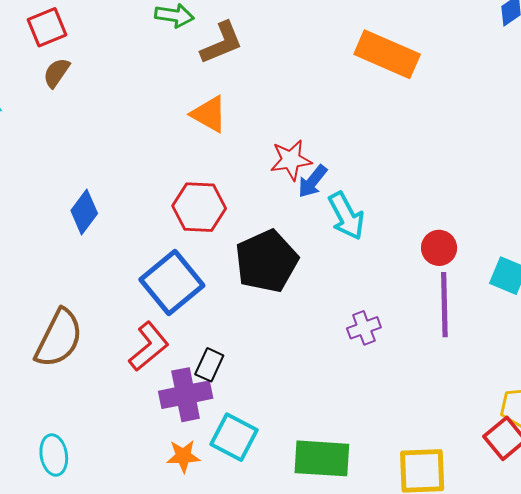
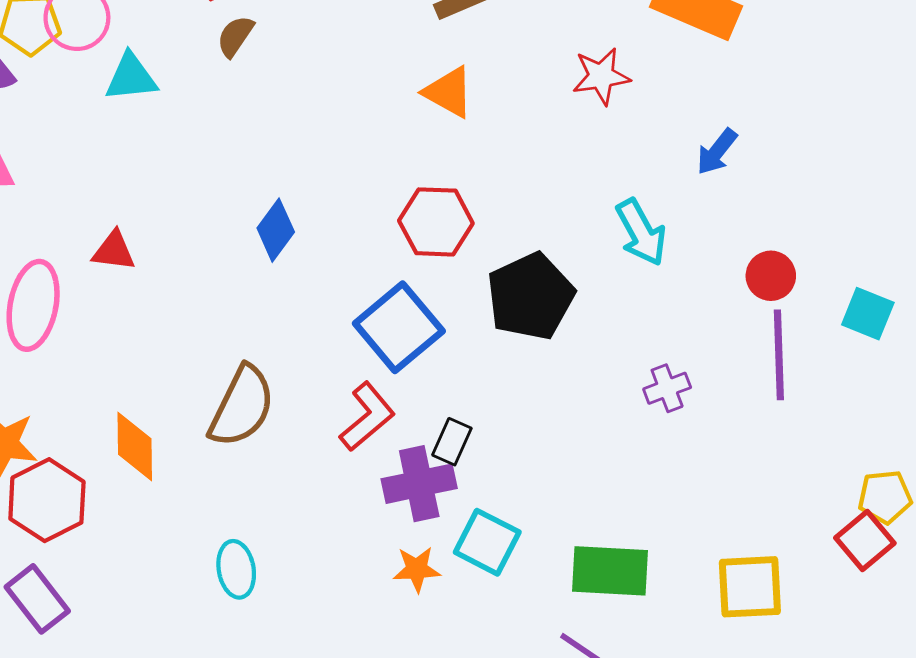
red star: (291, 160) -> (601, 76), moved
blue arrow: (313, 181) -> (717, 152), moved

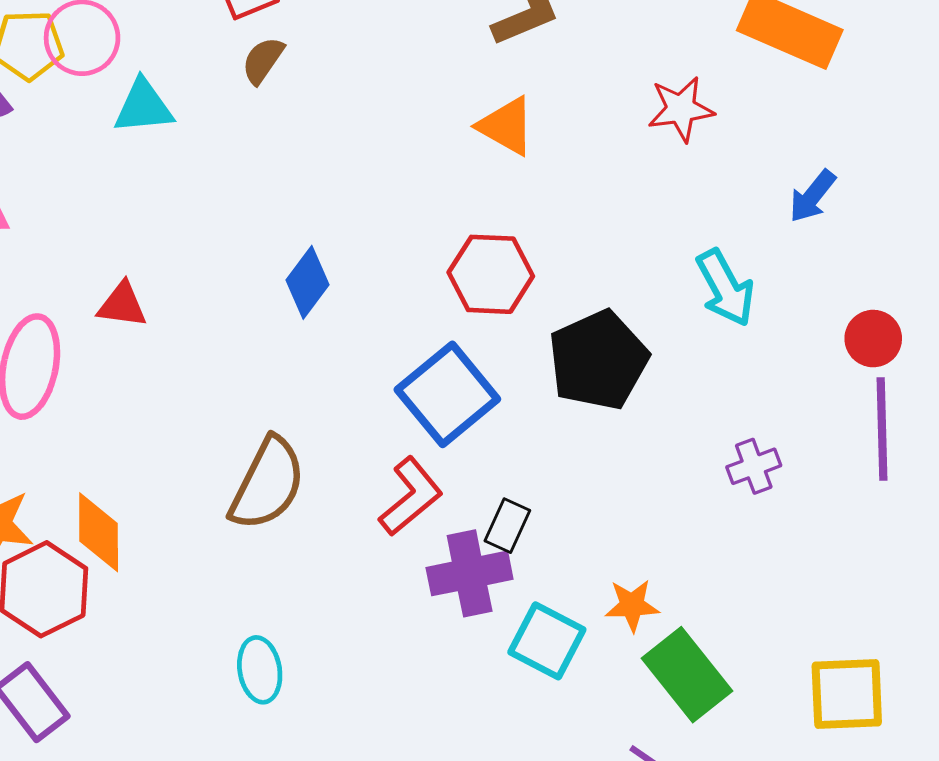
orange diamond: (135, 446) -> (99, 532), moved
orange star: (417, 569) -> (632, 605), moved
green rectangle: (610, 571) -> (687, 675), turned 48

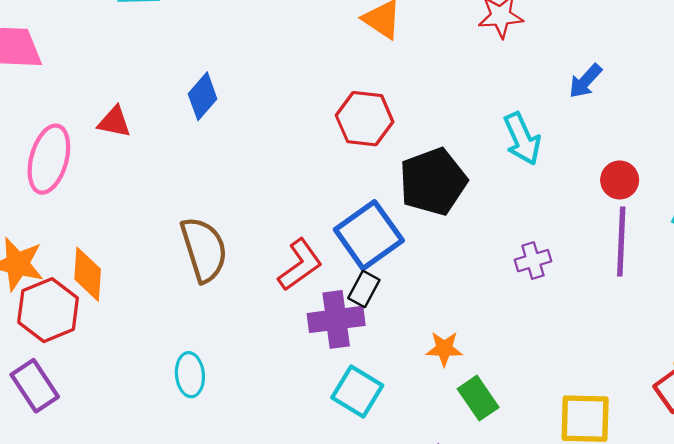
blue diamond: (308, 282) -> (203, 96), moved
blue square: (447, 394) -> (369, 235), moved
brown semicircle: (267, 484) -> (204, 249), turned -48
cyan square: (547, 641) -> (357, 392), moved
green rectangle: (687, 675) -> (478, 398), size x0.7

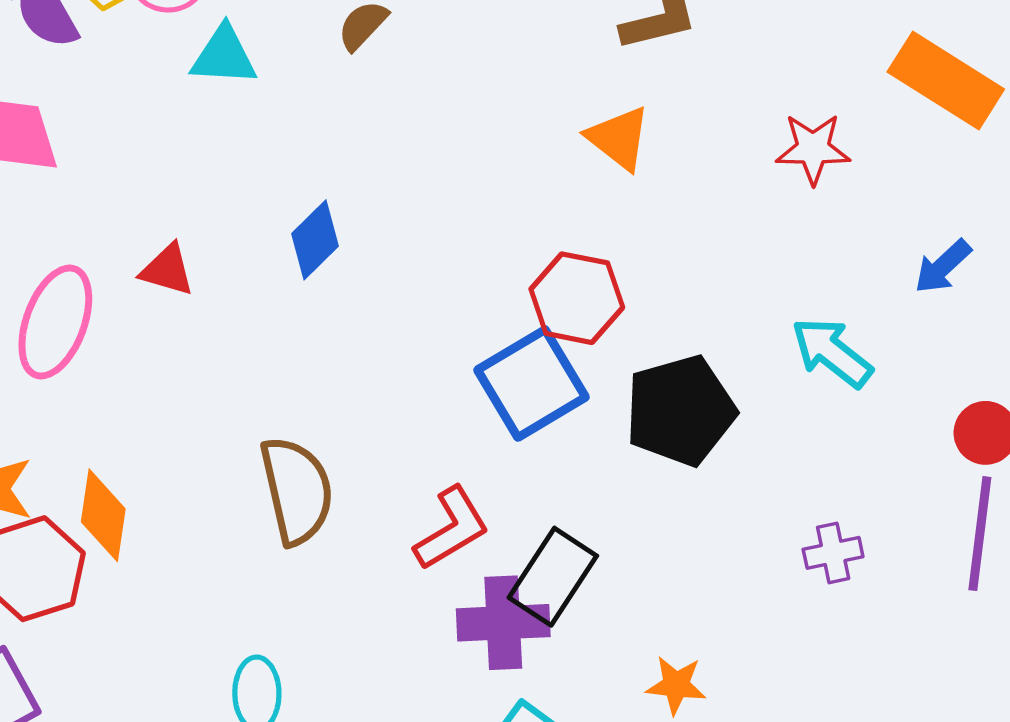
cyan arrow: (522, 139) -> (832, 352), turned 148
blue square: (369, 235) -> (532, 384), moved
black rectangle: (364, 289) -> (553, 577), size x1.6

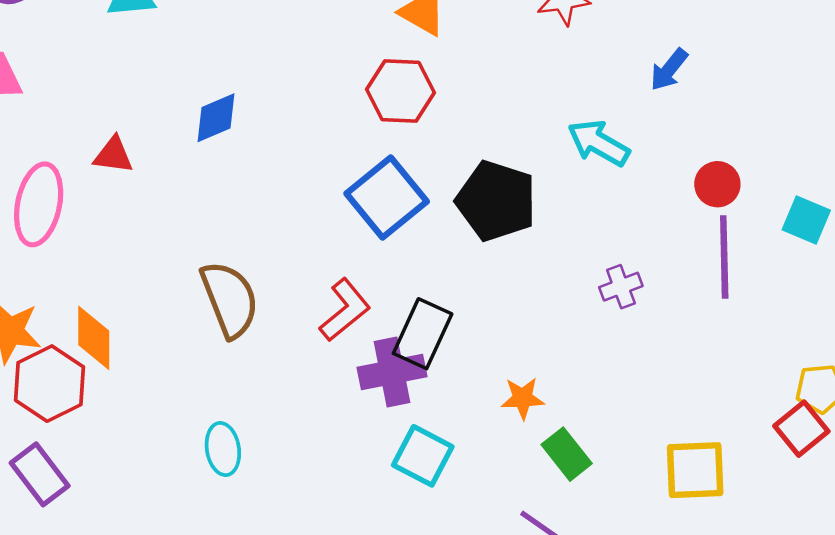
blue diamond: (315, 240) -> (216, 118), turned 30
red hexagon: (577, 298) -> (400, 91), moved
black pentagon: (680, 410) -> (496, 201), turned -30

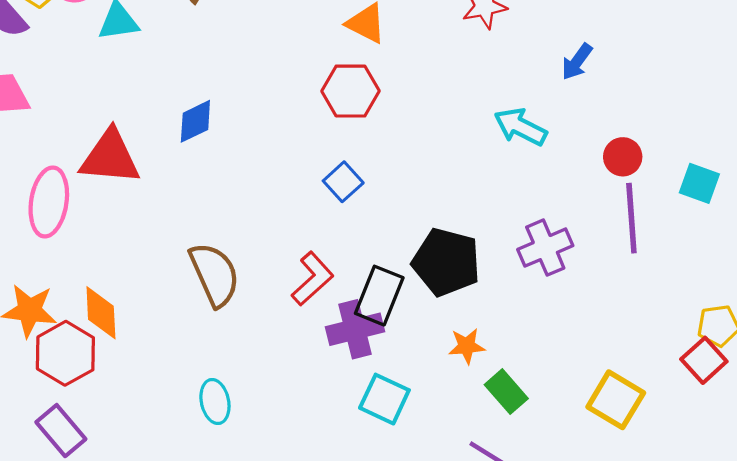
red triangle: (113, 155) -> (110, 157), size x1.8
blue square: (387, 198) -> (343, 182), size x0.6
black pentagon: (496, 201) -> (446, 262), moved
purple cross: (621, 287) -> (545, 248), size x1.5
yellow square: (695, 470) -> (616, 400), turned 36

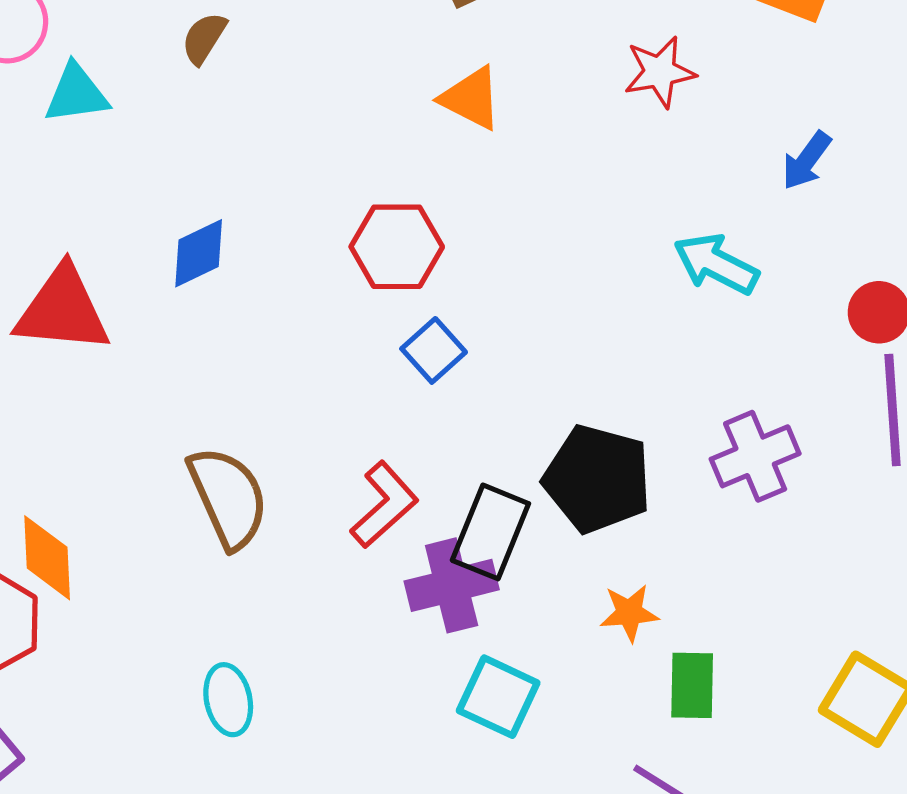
red hexagon: (350, 91) -> (397, 247), moved
green rectangle: (506, 392) -> (692, 685), turned 42

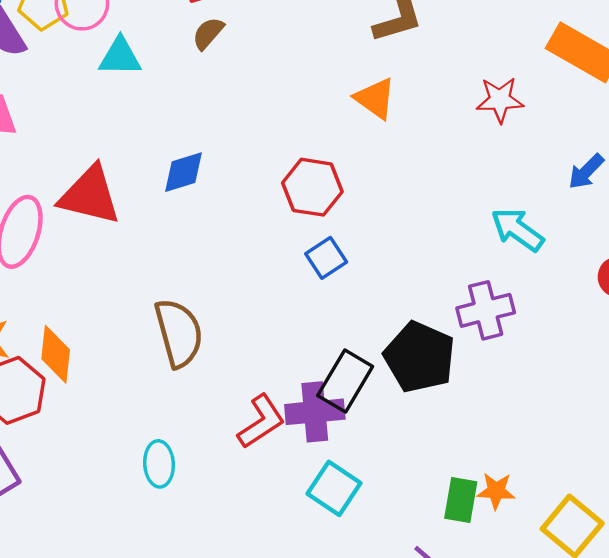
purple cross: (755, 456) -> (486, 310), moved
red L-shape: (384, 505) -> (261, 422), moved
orange star: (629, 613) -> (496, 491), moved

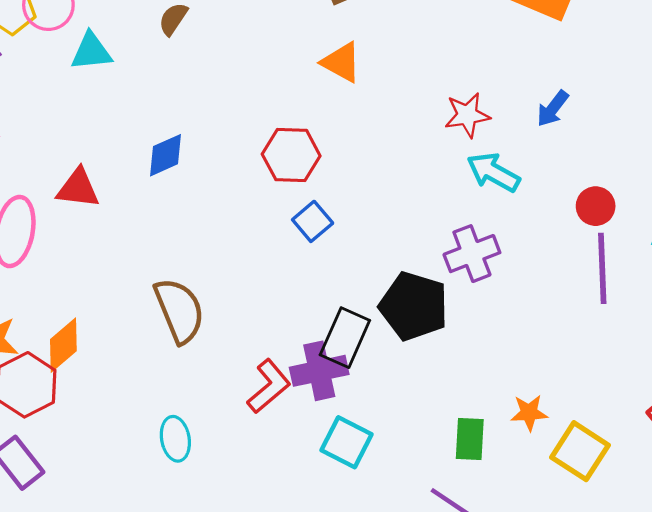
red star: (500, 100) -> (467, 115), moved
red triangle: (90, 195) -> (78, 188), size x0.7
orange diamond: (56, 354) -> (63, 345), turned 50
orange star: (496, 491) -> (529, 413), moved

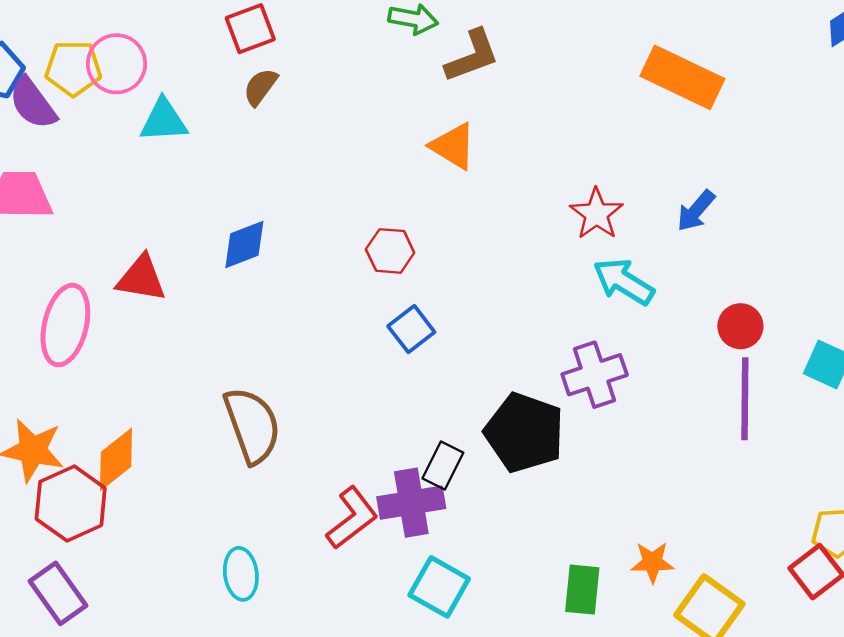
red star: (467, 115) -> (596, 214), turned -30
red hexagon: (291, 155) -> (390, 251), size x0.7
black rectangle: (345, 338) -> (443, 466), size x0.7

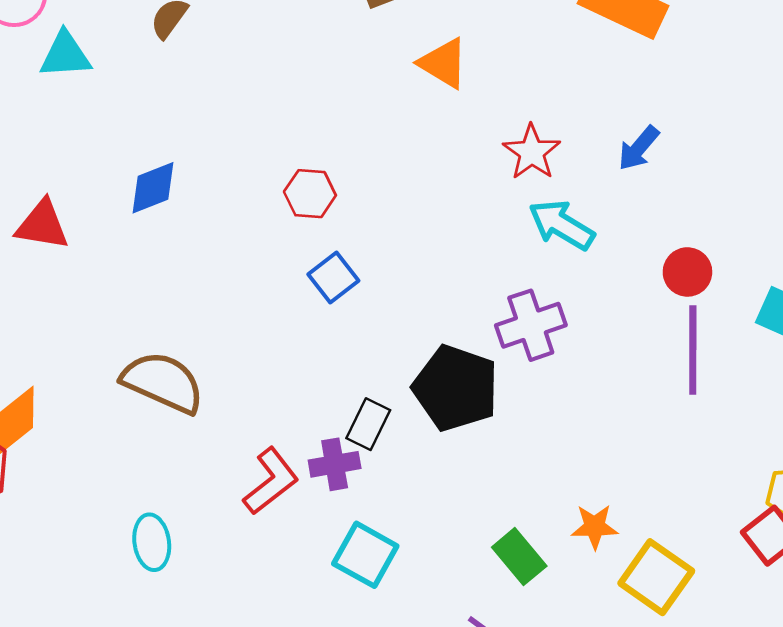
orange triangle: (453, 146) -> (443, 63), moved
brown semicircle: (252, 425) -> (163, 382), turned -46
purple cross: (411, 503) -> (335, 464), size x0.7
green rectangle: (582, 590) -> (519, 557), turned -45

